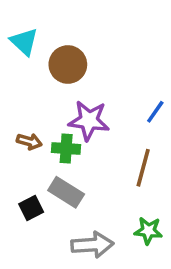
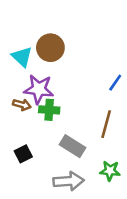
cyan triangle: (24, 42) -> (22, 57), moved
purple star: (89, 120) -> (39, 89), moved
gray rectangle: (66, 192) -> (72, 146), moved

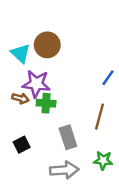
gray rectangle: (72, 146) -> (68, 137), turned 40

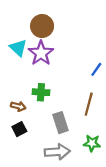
brown circle: (47, 45) -> (42, 26), moved
purple star: (36, 84) -> (41, 53), moved, turned 30
brown arrow: (20, 98) -> (18, 106), moved

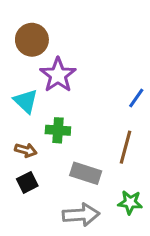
brown circle: (42, 26) -> (32, 40), moved
cyan triangle: (18, 48) -> (26, 101), moved
gray rectangle: (60, 123) -> (86, 173), turned -54

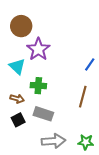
gray rectangle: (86, 173) -> (43, 114), moved
green star: (130, 202) -> (86, 142), moved

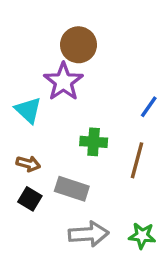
brown circle: (21, 26) -> (79, 45), moved
green cross: (38, 86) -> (94, 142), moved
black square: (18, 120) -> (30, 199), turned -32

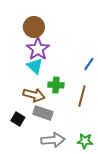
brown circle: (79, 45) -> (34, 27), moved
cyan triangle: (28, 110) -> (35, 66), moved
brown arrow: (28, 164) -> (34, 95), moved, size x1.5

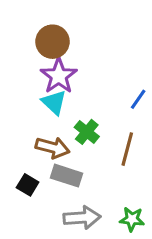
green cross: (56, 85) -> (87, 132), turned 35

